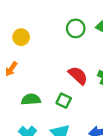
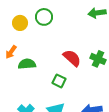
green circle: (76, 28) -> (44, 17), moved
green semicircle: (31, 99) -> (27, 64), moved

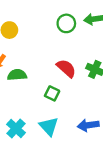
green circle: (44, 17) -> (66, 23), moved

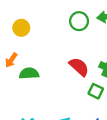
green square: (52, 93) -> (96, 91), moved

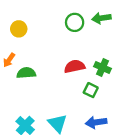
red semicircle: (79, 67) -> (75, 66), turned -54

